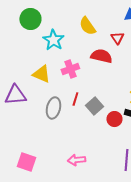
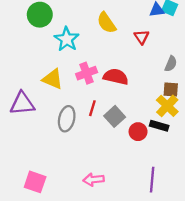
red semicircle: (101, 56) -> (116, 77), moved

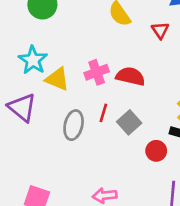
cyan star: (67, 39) -> (33, 60), moved
purple triangle: (22, 104) -> (22, 107), turned 44
red circle: (138, 132) -> (156, 151), moved

